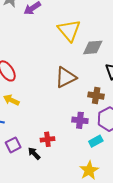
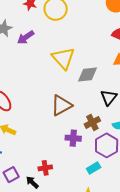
brown cross: (96, 96) -> (92, 122), turned -35
purple cross: (80, 120) -> (73, 138), moved

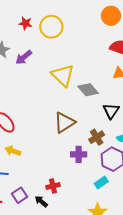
gray diamond: (87, 74) -> (88, 90), turned 60

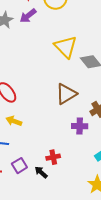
purple arrow: (24, 57) -> (28, 16), moved

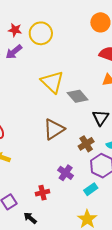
purple cross: (80, 126) -> (66, 173), moved, turned 35
black arrow: (41, 172) -> (30, 218), moved

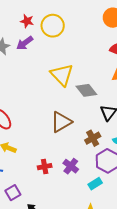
red cross: (42, 193) -> (45, 167), moved

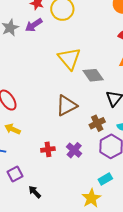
cyan rectangle: (95, 184) -> (105, 179), moved

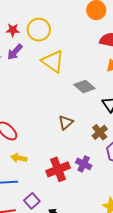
yellow triangle: (69, 59) -> (53, 61), moved
brown triangle: (66, 106) -> (66, 122), size x0.7
red cross: (48, 149) -> (58, 169), size x1.6

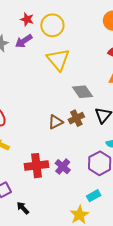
brown cross: (100, 132) -> (76, 118), moved

